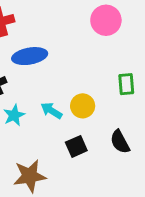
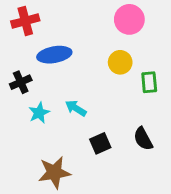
yellow circle: (83, 106) -> (120, 62), moved

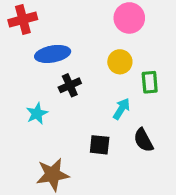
black cross: (21, 82) -> (70, 85), moved
cyan arrow: (76, 108) -> (121, 109), moved, turned 90
black square: (100, 143) -> (100, 145), turned 30

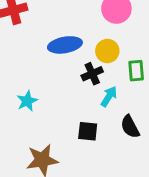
blue ellipse: (53, 54) -> (65, 45), moved
black cross: (70, 85) -> (92, 74), moved

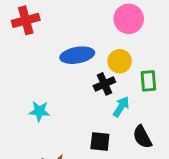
cyan star: (27, 101) -> (39, 111), turned 30

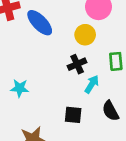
blue ellipse: (77, 55) -> (40, 23), moved, turned 56
yellow circle: (120, 61) -> (85, 35), moved

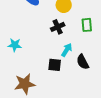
cyan arrow: (92, 84) -> (67, 50), moved

